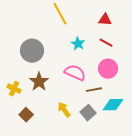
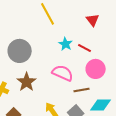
red triangle: (105, 20) -> (93, 20), turned 48
red line: (106, 43) -> (85, 48), moved

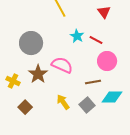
pink semicircle: (63, 73) -> (62, 65), moved

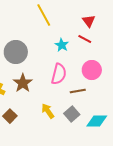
red line: (96, 40) -> (85, 39), moved
pink semicircle: (62, 65) -> (59, 74), moved, turned 80
cyan diamond: (112, 97) -> (97, 121), moved

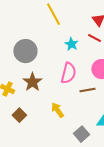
gray square: (72, 114) -> (81, 134), moved

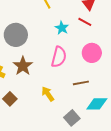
brown line: (87, 90) -> (81, 83), moved

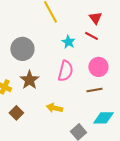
brown line: (81, 83) -> (94, 90), moved
yellow arrow: (48, 94) -> (54, 108), turned -42

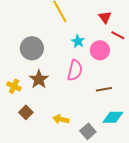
red line: (91, 36) -> (118, 35), moved
pink circle: (98, 67) -> (100, 50), moved
yellow arrow: (54, 108) -> (61, 119), moved

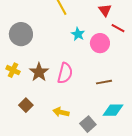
gray circle: (32, 48) -> (21, 34), moved
pink semicircle: (75, 70) -> (65, 73), moved
yellow cross: (14, 86) -> (13, 70), moved

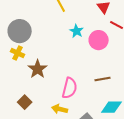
yellow cross: (13, 70) -> (18, 53), moved
pink semicircle: (65, 73) -> (70, 88), moved

